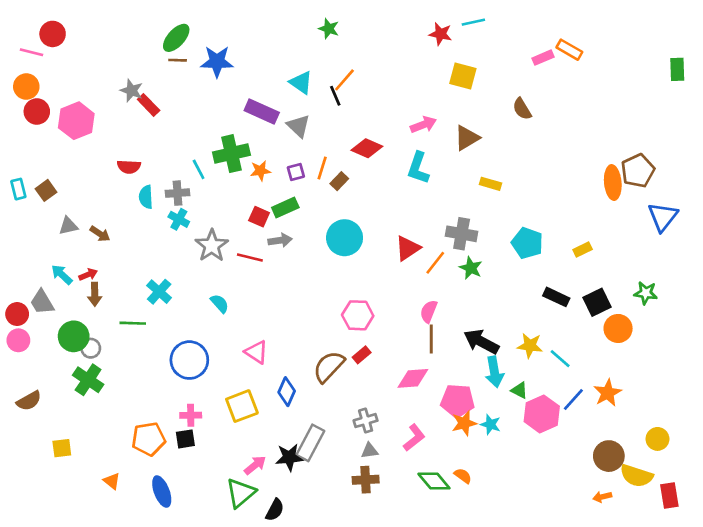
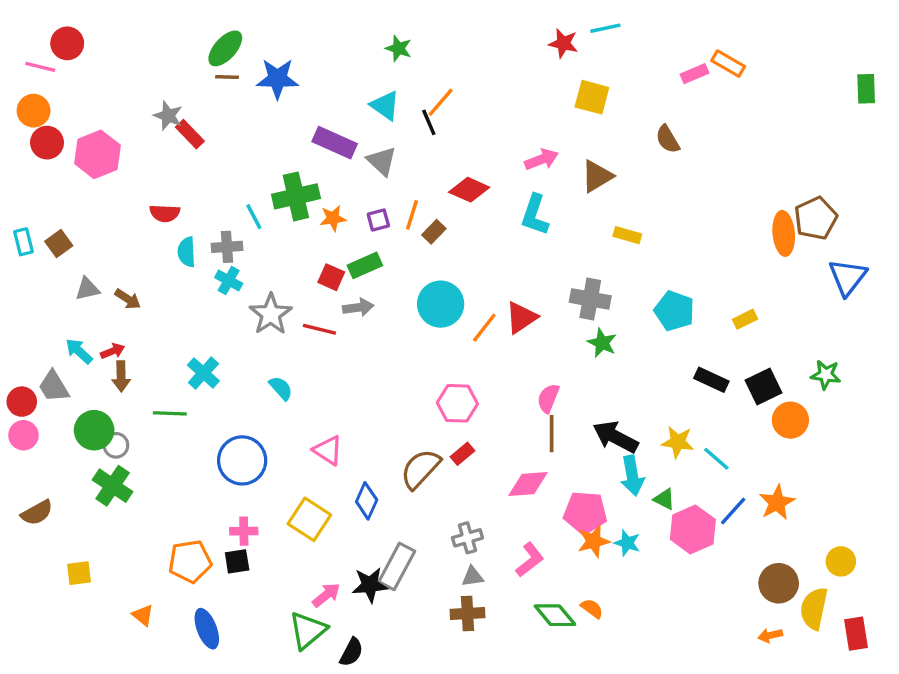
green star: (329, 29) -> (399, 48), moved
orange line: (435, 263) -> (484, 328), moved
yellow square: (242, 406) -> (309, 519), turned -36
yellow semicircle: (636, 476) -> (814, 608), turned 84

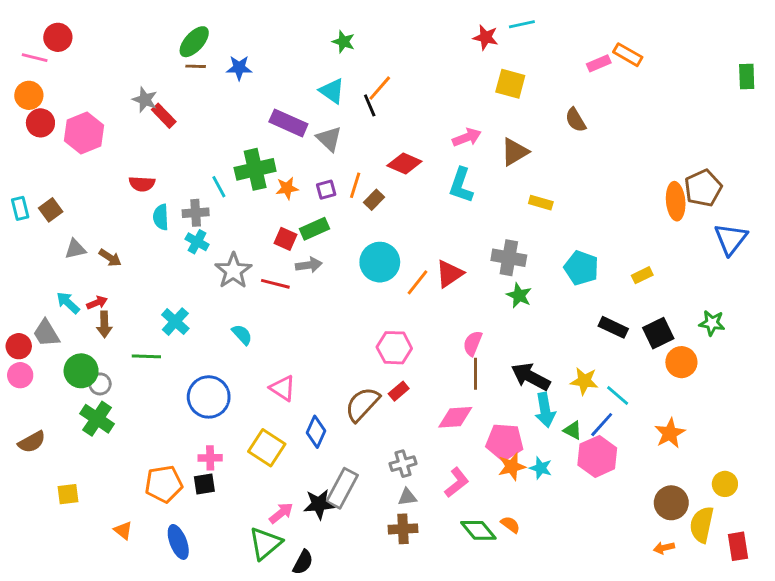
blue star: (277, 79) -> (239, 68), size x0.7
blue line: (733, 511) -> (602, 425), moved

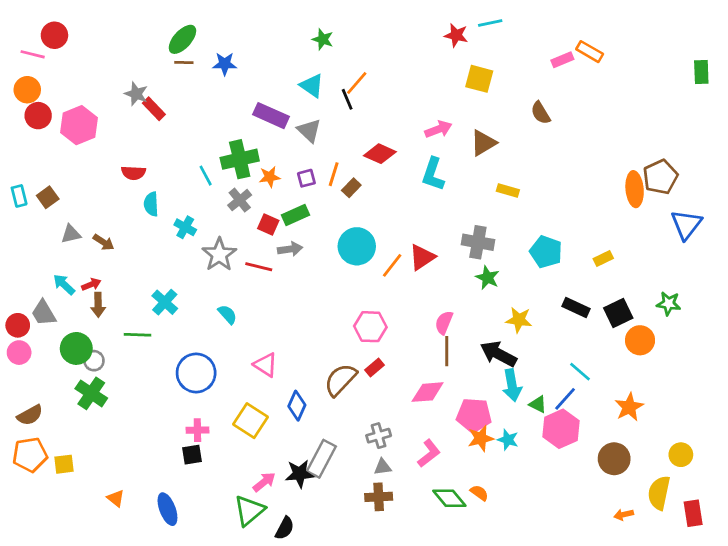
gray cross: (196, 213) -> (240, 200), moved, turned -35
yellow star: (584, 381) -> (519, 320), moved
orange pentagon: (164, 484) -> (30, 455), moved
brown circle: (671, 503) -> (614, 459), moved

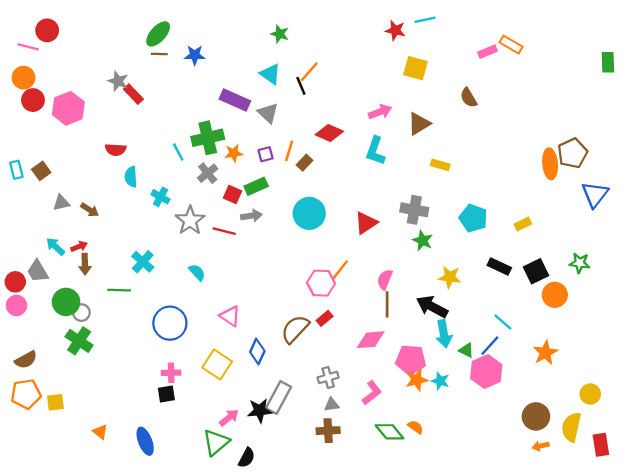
orange line: (392, 265) -> (340, 270), moved
brown circle: (614, 459) -> (536, 416), moved

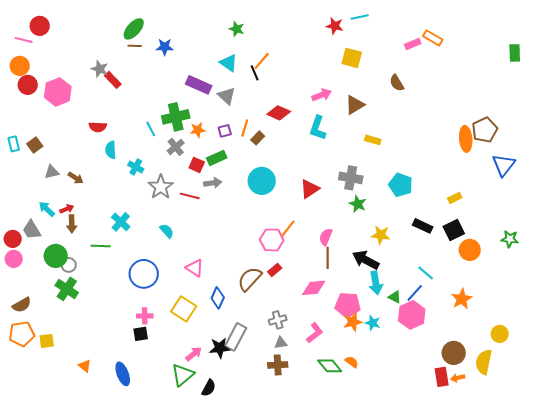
yellow rectangle: (523, 224) -> (455, 198), moved
green star: (580, 263) -> (510, 239), moved
red rectangle: (601, 445) -> (442, 377), moved

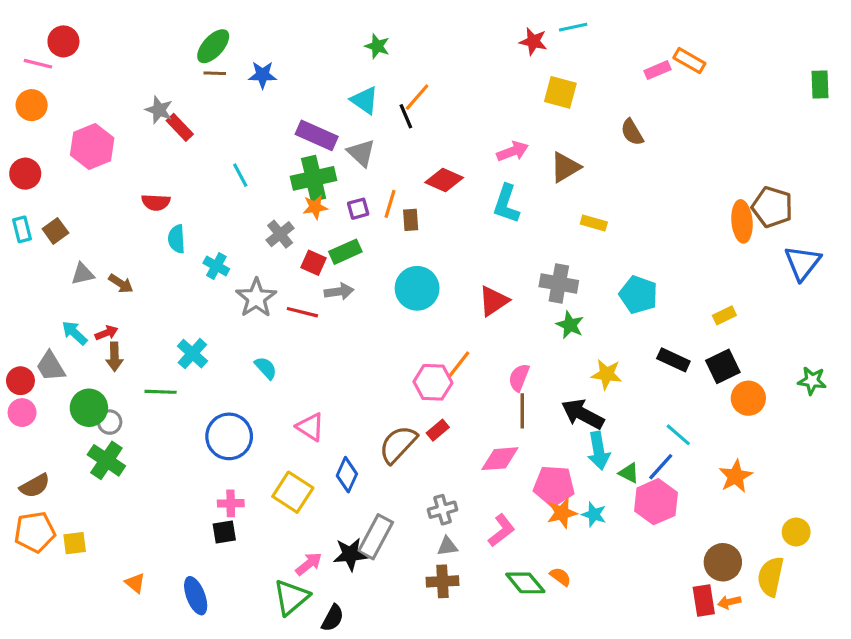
red circle: (28, 85) -> (25, 174), moved
green cross: (176, 117) -> (314, 178), moved
cyan line: (151, 129) -> (240, 175), moved
brown pentagon: (485, 130) -> (772, 207), turned -30
brown rectangle: (258, 138) -> (411, 220), turned -48

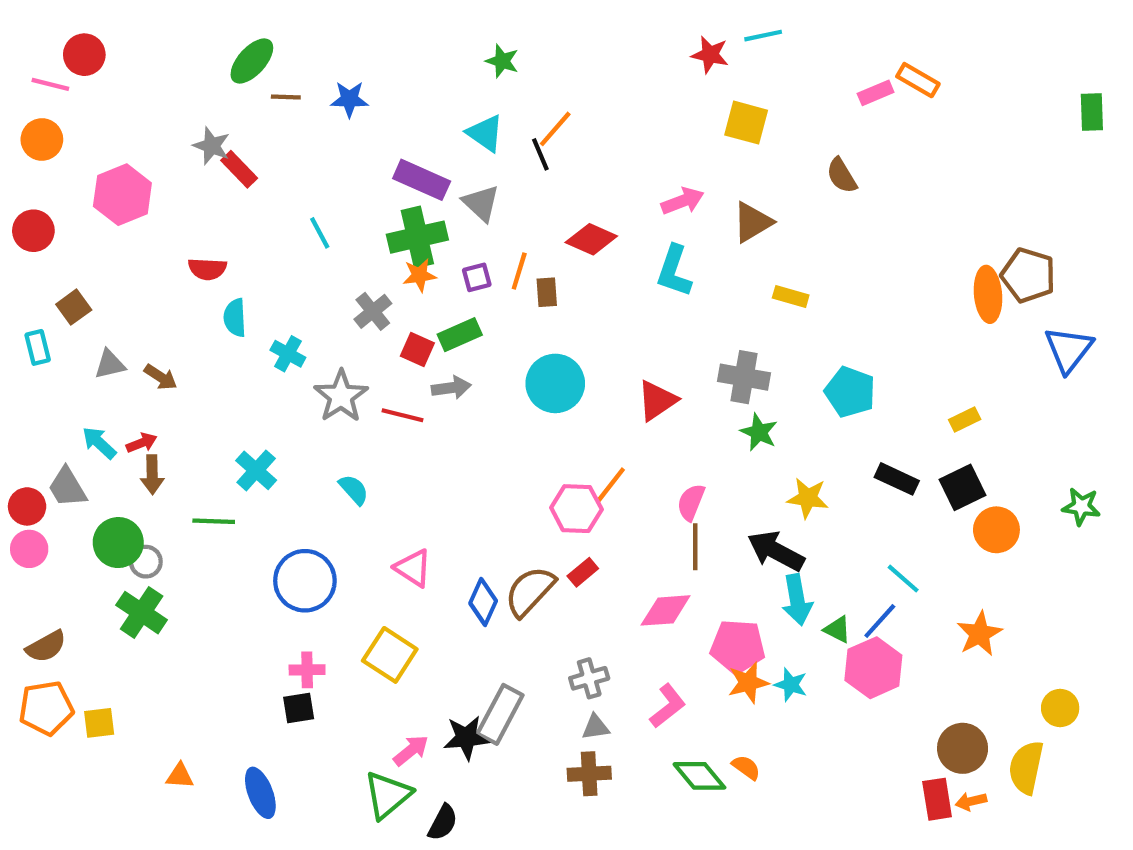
green ellipse: (213, 46) -> (252, 61), moved
cyan rectangle: (22, 229) -> (38, 347), moved
blue diamond: (347, 475) -> (483, 602), moved
orange triangle: (135, 583) -> (180, 776), turned -35

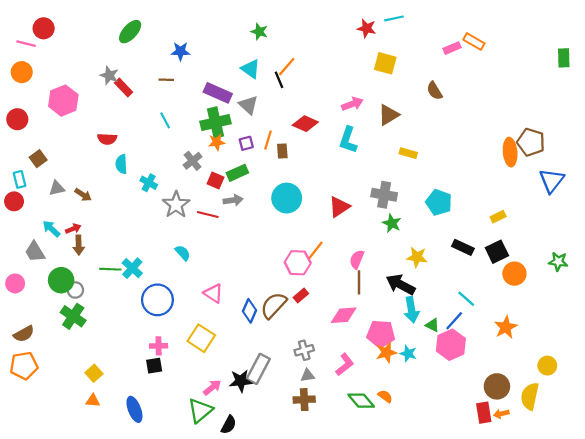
brown line: (286, 97) -> (166, 80), moved
cyan cross: (256, 470) -> (132, 268), moved
red circle: (27, 506) -> (14, 201), moved
yellow square: (99, 723) -> (94, 373), moved, turned -35

